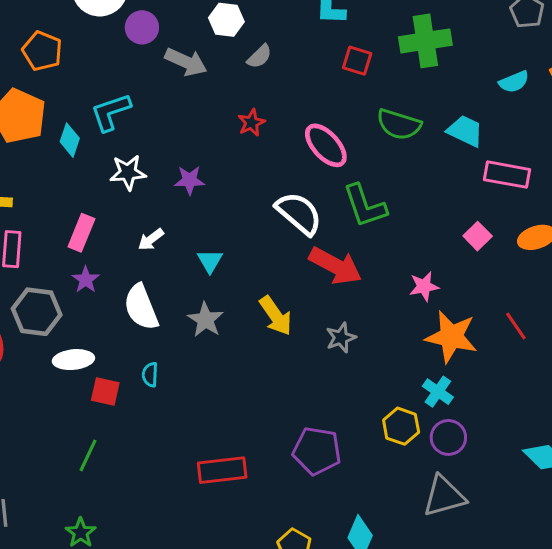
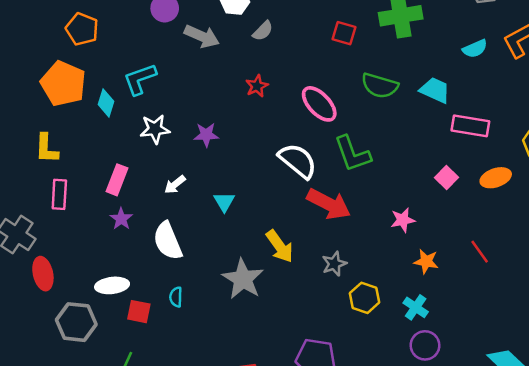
gray hexagon: (37, 312) -> (76, 322), moved
gray star: (205, 320) -> (243, 279), moved, size x1.4
orange star: (451, 337) -> (426, 261), size x0.6
yellow hexagon: (401, 426) -> (365, 298), moved

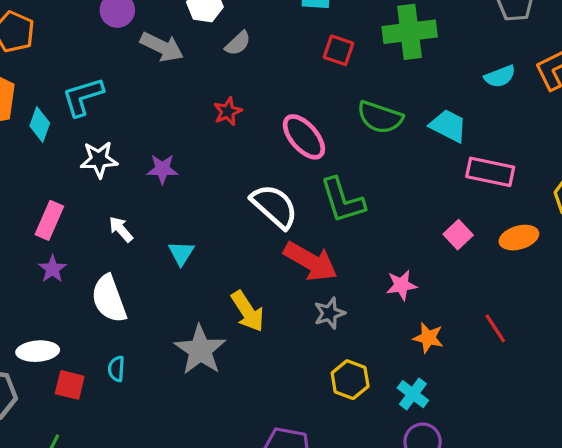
white arrow: (175, 185) -> (121, 229), turned 85
gray star: (334, 264) -> (329, 313), moved

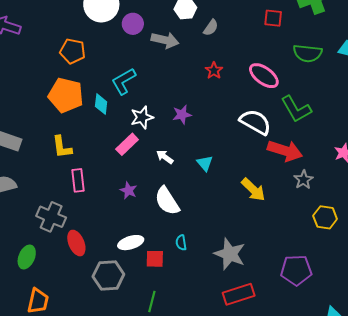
pink rectangle: (49, 220) -> (127, 144), moved, turned 35
gray star: (200, 350) -> (230, 254), moved

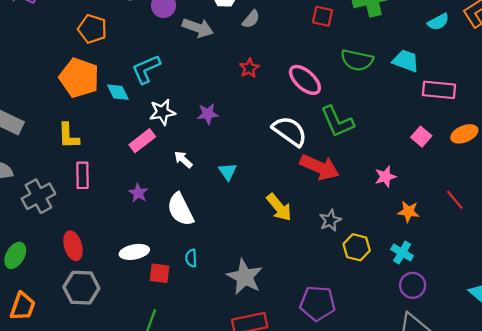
cyan diamond: (101, 104) -> (118, 92), turned -40
gray star: (303, 180) -> (330, 220), moved
gray cross: (51, 217) -> (38, 196), moved, turned 32
gray hexagon: (108, 275) -> (81, 288), moved

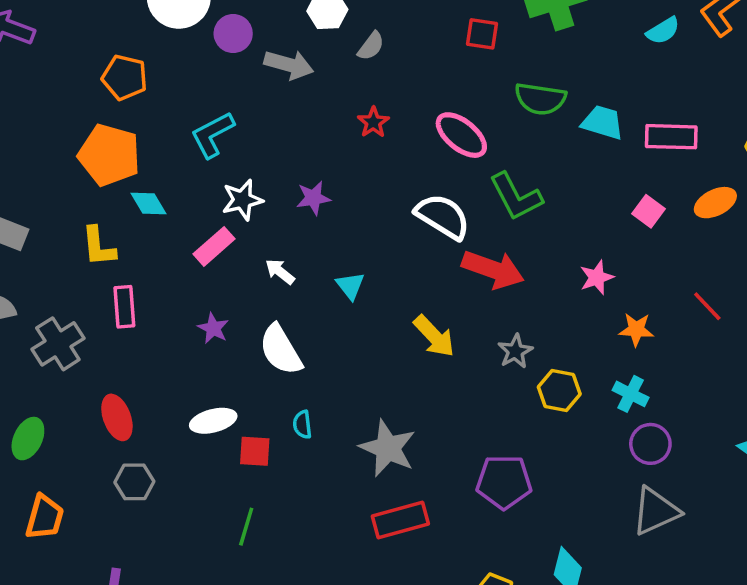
cyan trapezoid: (406, 61) -> (603, 122), moved
cyan diamond: (118, 92) -> (148, 204), moved
gray hexagon: (81, 288) -> (134, 482), size x0.7

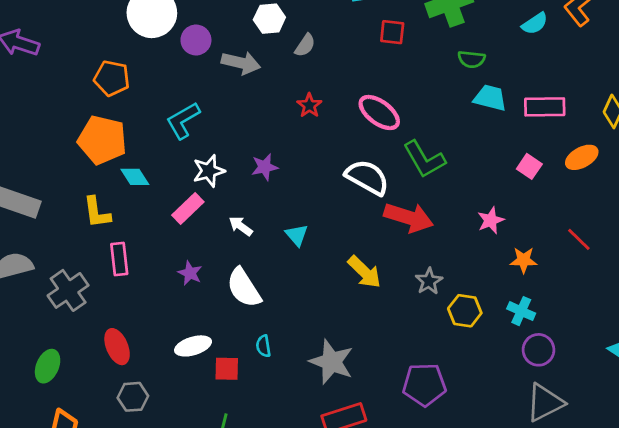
green semicircle: (540, 99) -> (471, 59), moved, size x0.7

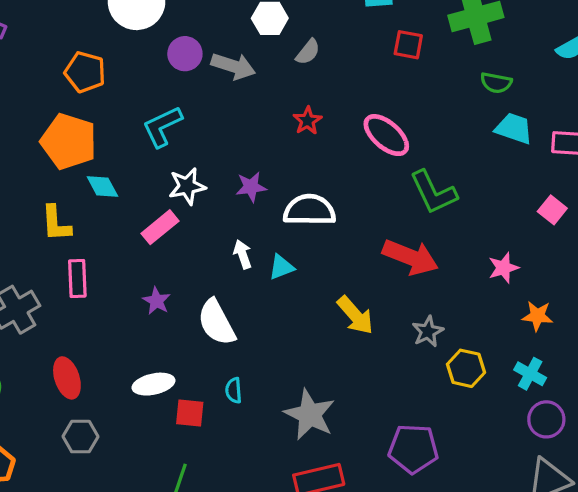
purple circle: (196, 40) -> (185, 54), moved
white semicircle: (367, 177) -> (309, 210), moved, turned -33
white arrow: (241, 226) -> (243, 254), moved, turned 30
cyan triangle: (297, 235) -> (281, 267), turned 45

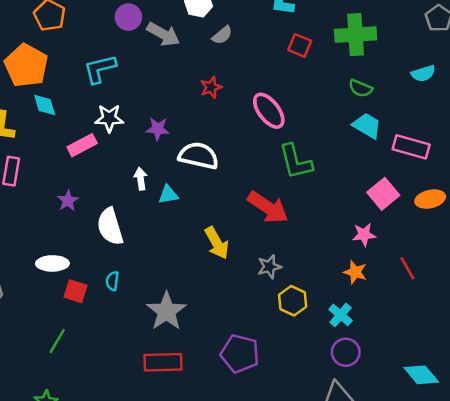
pink square: (552, 210) -> (383, 194), size x1.4
pink star: (504, 268) -> (364, 235), moved

